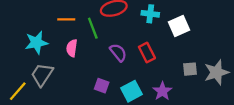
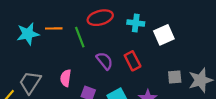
cyan star: (36, 43) -> (28, 34), moved
pink semicircle: (72, 48) -> (66, 78), moved

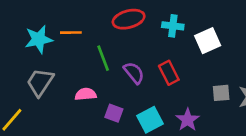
green line: (80, 37) -> (103, 58), moved
pink semicircle: (66, 78) -> (86, 94), turned 77
gray trapezoid: (30, 82) -> (40, 82), moved

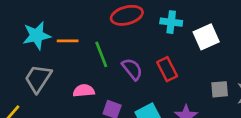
orange line: (71, 33) -> (68, 41), moved

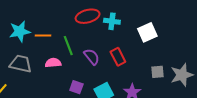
cyan cross: (171, 22) -> (112, 21), moved
gray trapezoid: (38, 79) -> (21, 64), turned 70
pink semicircle: (84, 91) -> (53, 63), moved

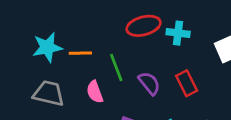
pink semicircle: (53, 63) -> (95, 92), turned -105

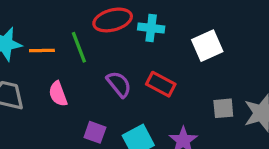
green line: (116, 67) -> (79, 47), moved
red rectangle: (187, 83) -> (161, 84), turned -35

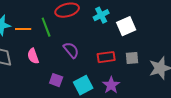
cyan cross: (151, 28) -> (101, 15), moved, turned -35
red rectangle: (161, 84) -> (106, 57), moved, turned -36
gray square: (223, 108) -> (132, 58), moved

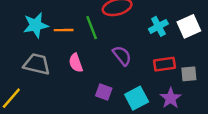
cyan cross: (101, 15) -> (158, 26), moved
gray square: (132, 58) -> (189, 74), moved

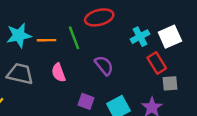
red rectangle: (164, 64) -> (157, 63), moved, turned 66

